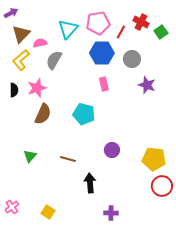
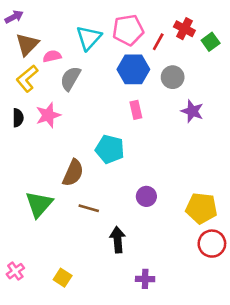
brown semicircle: (43, 114) -> (73, 173), moved
green triangle: (30, 156) -> (39, 204), size x1.6

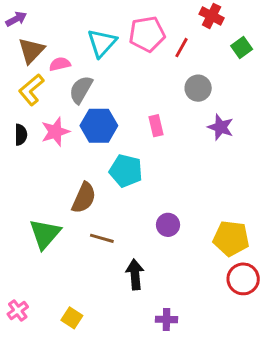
red cross: (184, 29) -> (212, 16), moved
blue hexagon: (133, 69) -> (99, 126), moved

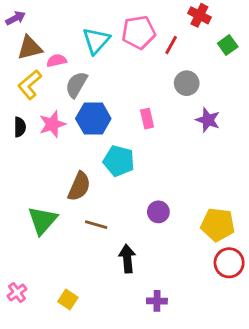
brown triangle: (31, 51) -> (30, 48), turned 32

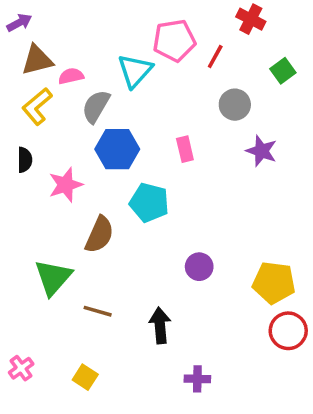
cyan triangle: (96, 41) -> (135, 71), moved
green square: (228, 45) -> (283, 71), moved
pink star: (52, 124) -> (66, 185), moved
brown line: (96, 225) -> (98, 311), moved

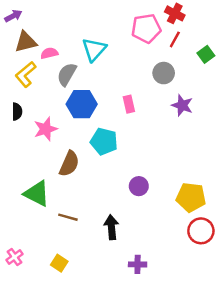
pink pentagon: (174, 40) -> (146, 28), moved
red line: (215, 57) -> (175, 39), moved
green square: (283, 71) -> (206, 54), moved
green triangle: (53, 277) -> (37, 194), turned -44

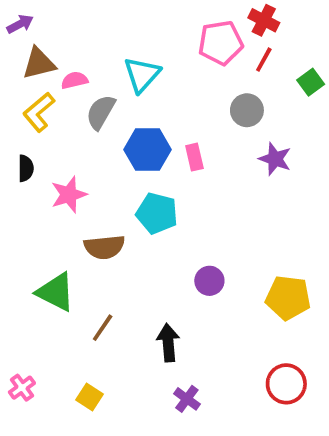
blue hexagon: (82, 104) -> (148, 150), moved
brown semicircle: (69, 164) -> (104, 247), turned 60
brown line: (68, 217) -> (103, 328), turned -72
red circle: (201, 231) -> (286, 384), moved
purple cross: (138, 264) -> (187, 399), moved, turned 35

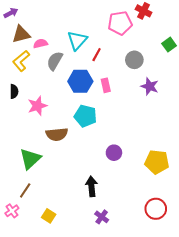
red line: (264, 60) -> (97, 55), moved
green triangle: (56, 292) -> (30, 159), turned 50
brown line: (103, 328) -> (25, 190), moved

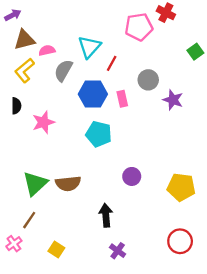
gray circle: (134, 60) -> (148, 80), moved
brown semicircle: (57, 134) -> (68, 184), moved

